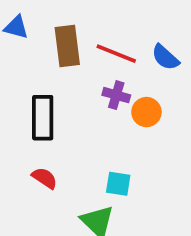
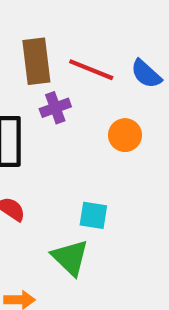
purple cross: (116, 95) -> (55, 108), moved, turned -36

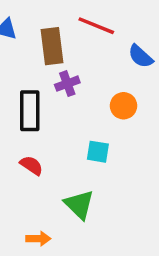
red line: (91, 70) -> (96, 26), moved
cyan square: (93, 215) -> (98, 152), moved

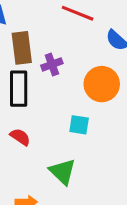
brown rectangle: (52, 46) -> (22, 48), moved
orange circle: (123, 106) -> (102, 84), size x1.5

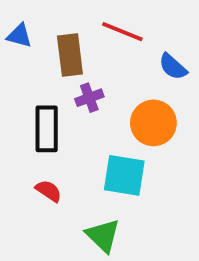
brown rectangle: (22, 48) -> (70, 55), moved
cyan square: (79, 125) -> (124, 175), size x1.6

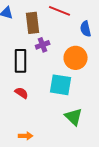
blue semicircle: (173, 67) -> (86, 29), turned 35
green triangle: (103, 236) -> (74, 117), moved

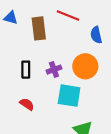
purple cross: (43, 45) -> (54, 70), moved
black rectangle: (21, 61) -> (26, 70), size x0.7

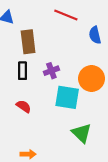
brown rectangle: (39, 28) -> (28, 42), moved
orange circle: (85, 66) -> (92, 78), moved

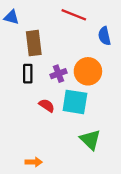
orange circle: (92, 78) -> (88, 71), moved
red semicircle: (24, 106) -> (47, 105), moved

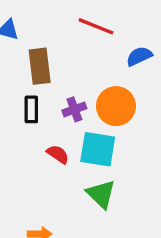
blue semicircle: (104, 36) -> (139, 56), turned 78
green triangle: (90, 140) -> (101, 194), moved

